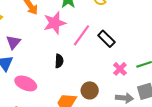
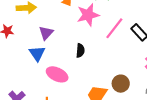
black semicircle: (59, 61) -> (80, 51), moved

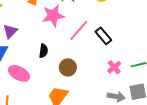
brown circle: (121, 84) -> (68, 67), moved

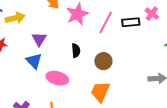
black rectangle: (103, 36) -> (131, 22), turned -42
pink cross: (114, 67) -> (152, 14), moved

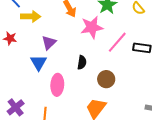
pink ellipse: (57, 78) -> (57, 85), turned 65

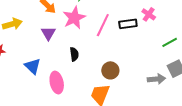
purple triangle: (49, 43) -> (48, 33), moved
brown circle: (106, 79) -> (110, 70), moved

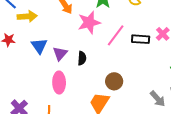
purple triangle: (48, 33) -> (60, 54), moved
blue triangle: (33, 66) -> (39, 46), moved
gray arrow: (156, 79) -> (158, 99), turned 42

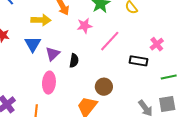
yellow arrow: (27, 16) -> (41, 20), moved
pink star: (89, 22) -> (85, 26), size x0.7
black rectangle: (141, 39) -> (138, 61), moved

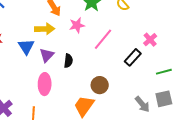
yellow arrow: (41, 20) -> (45, 29), moved
black rectangle: (138, 61) -> (133, 57), turned -54

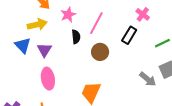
black semicircle: (68, 61) -> (76, 37), moved
brown circle: (100, 85) -> (100, 52), moved

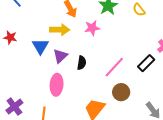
pink line: (96, 23) -> (114, 67), moved
black semicircle: (76, 37) -> (82, 63), moved
brown circle: (100, 52) -> (121, 92), moved

